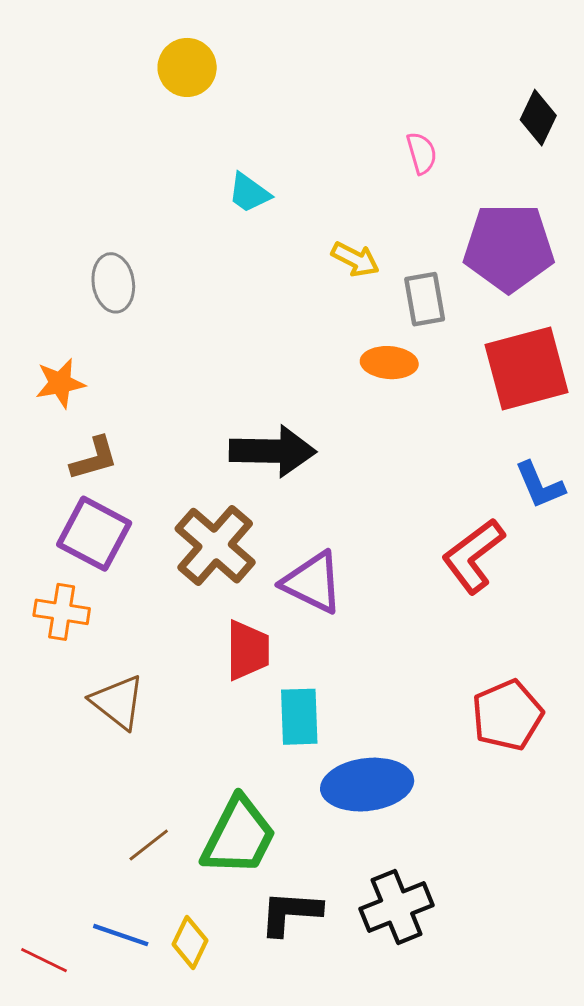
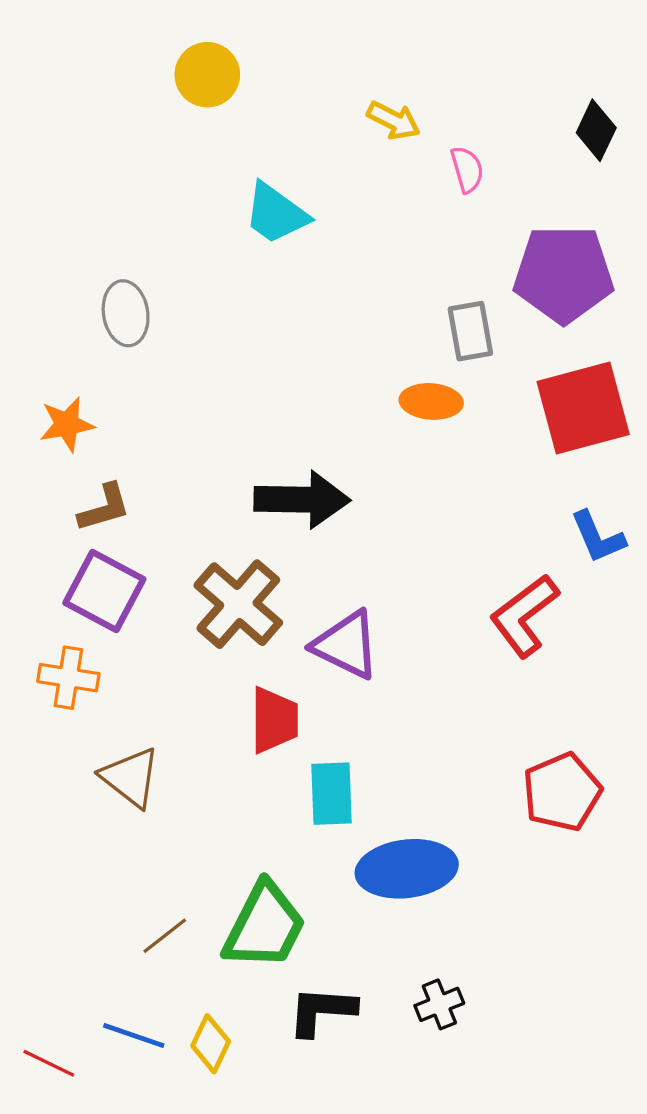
cyan trapezoid: (249, 193) -> (276, 214), size x1.4
yellow arrow: (355, 259) -> (394, 120), moved
black cross: (397, 907) -> (439, 1004), size x0.6

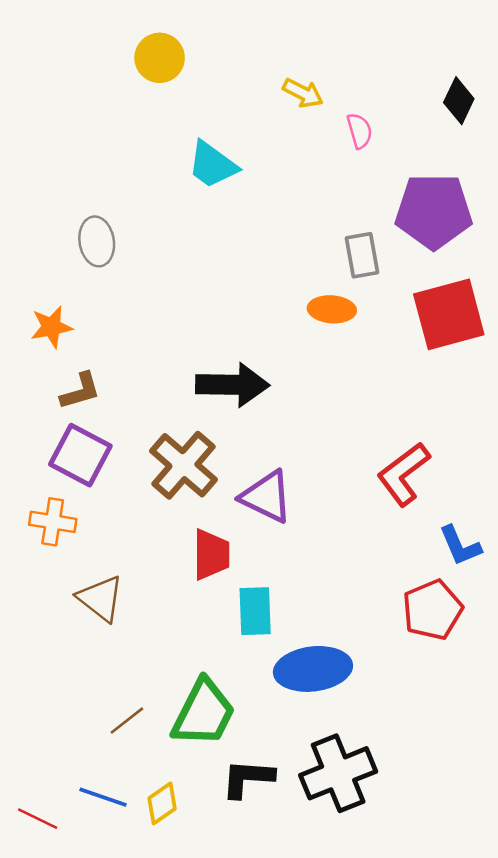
blue L-shape: (598, 537) -> (460, 546), moved
black cross: (439, 1004) -> (338, 773), size x2.0
yellow diamond: (211, 1044) -> (162, 803), turned 30

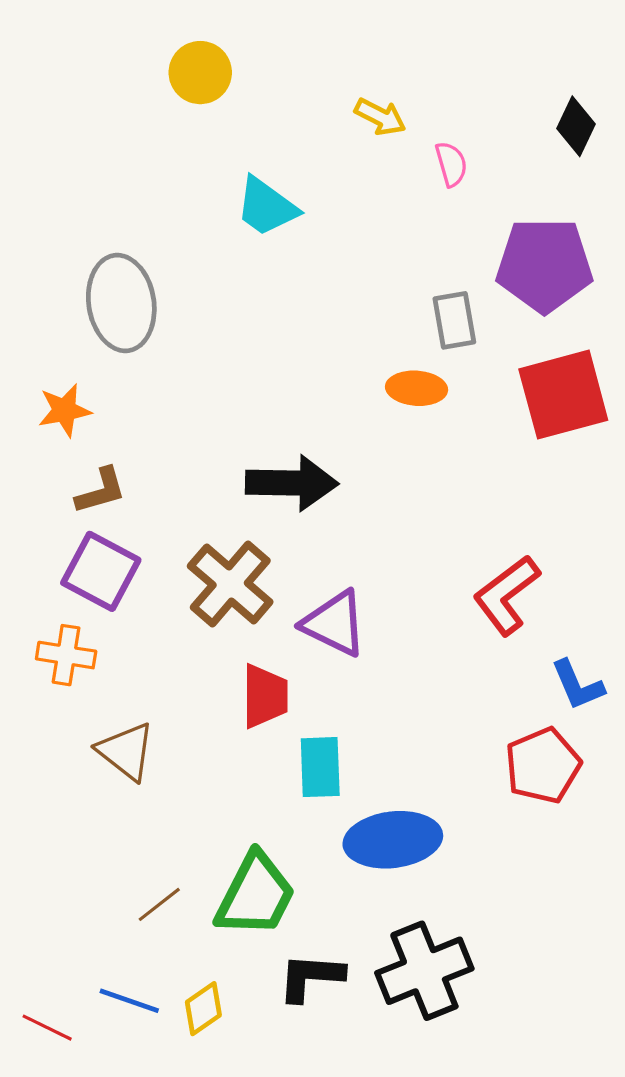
gray ellipse: (97, 241) -> (121, 303), size x1.5

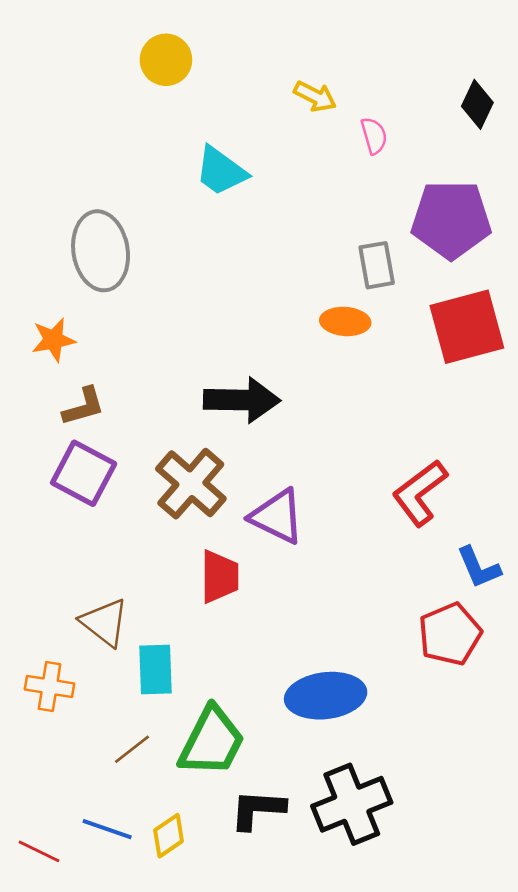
orange cross: (66, 655) -> (50, 686), moved
cyan rectangle: (320, 767) -> (156, 669), moved

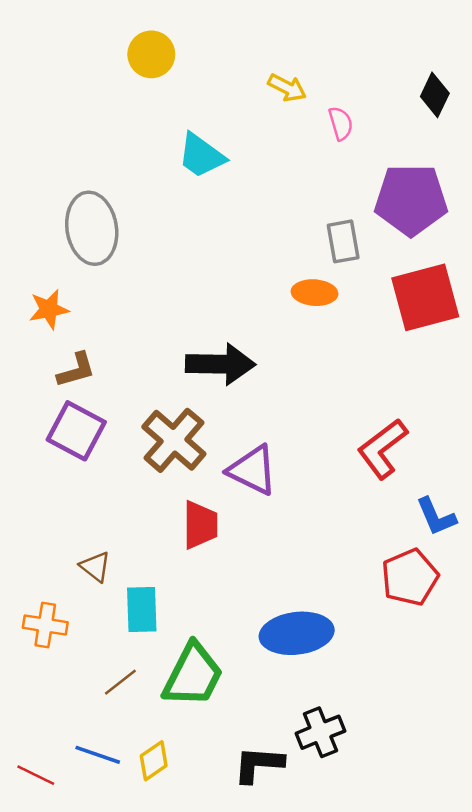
brown triangle: (104, 622) -> (95, 567), size x0.7
black cross: (352, 804) -> (320, 732), size x0.7
black L-shape: (258, 809) -> (259, 764), moved

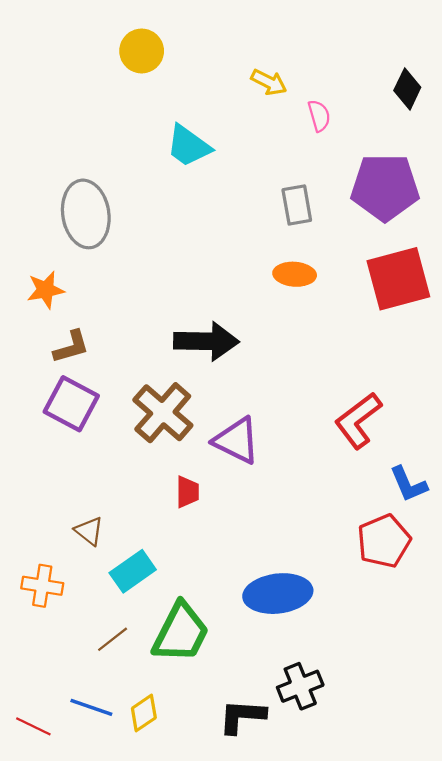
gray rectangle: (343, 241) -> (297, 205), moved
red trapezoid: (200, 525) -> (187, 492), size x0.7
cyan rectangle: (142, 609) -> (133, 571), turned 57

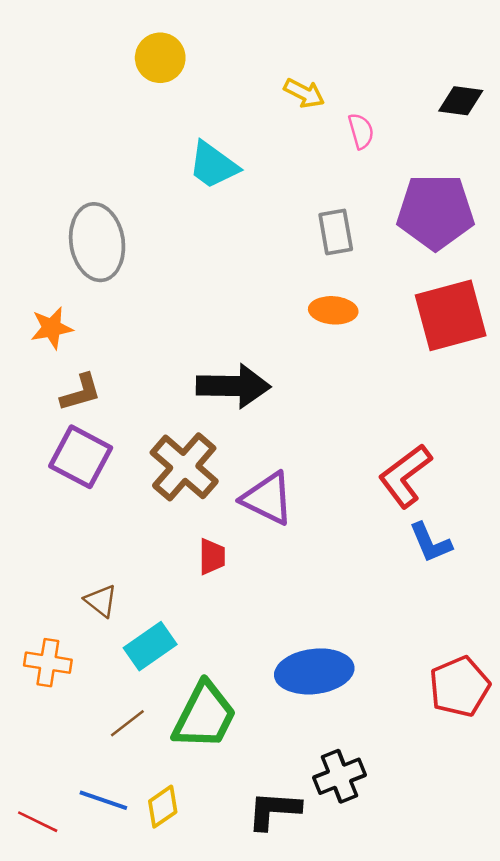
black diamond: (407, 89) -> (461, 101), turned 72
blue L-shape: (408, 484) -> (430, 543), moved
red pentagon: (384, 541) -> (459, 687), moved

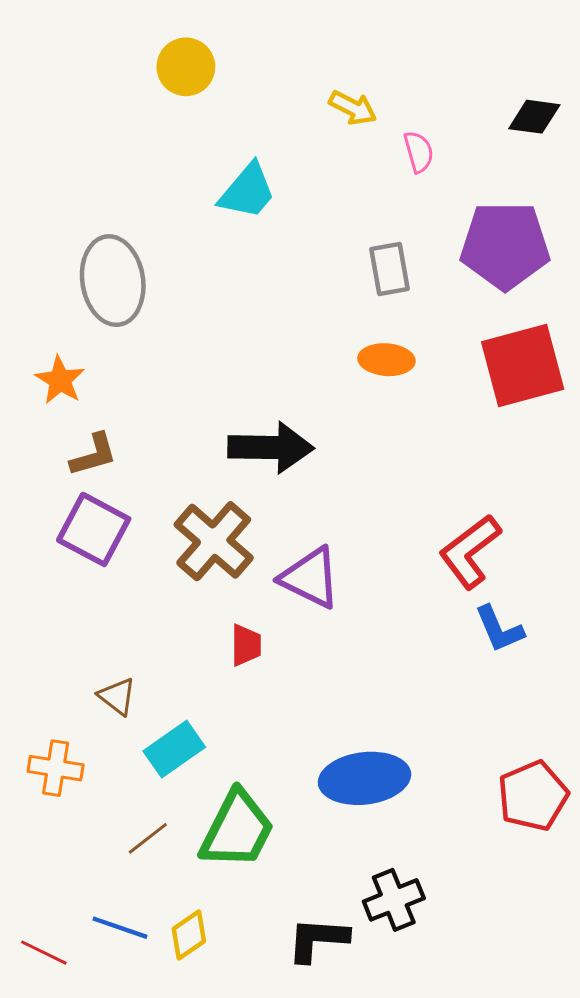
cyan trapezoid: (213, 165) -> (247, 191), turned -86
orange star: (52, 328) -> (60, 380), turned -30

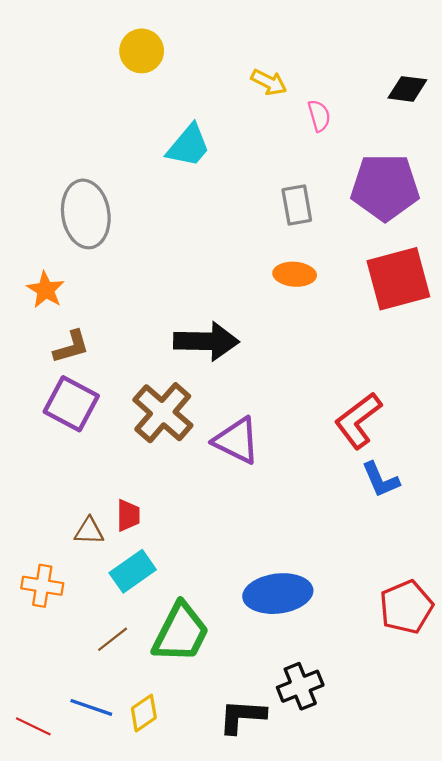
red trapezoid: (246, 645) -> (128, 515), moved
brown triangle: (117, 696) -> (89, 531), turned -36

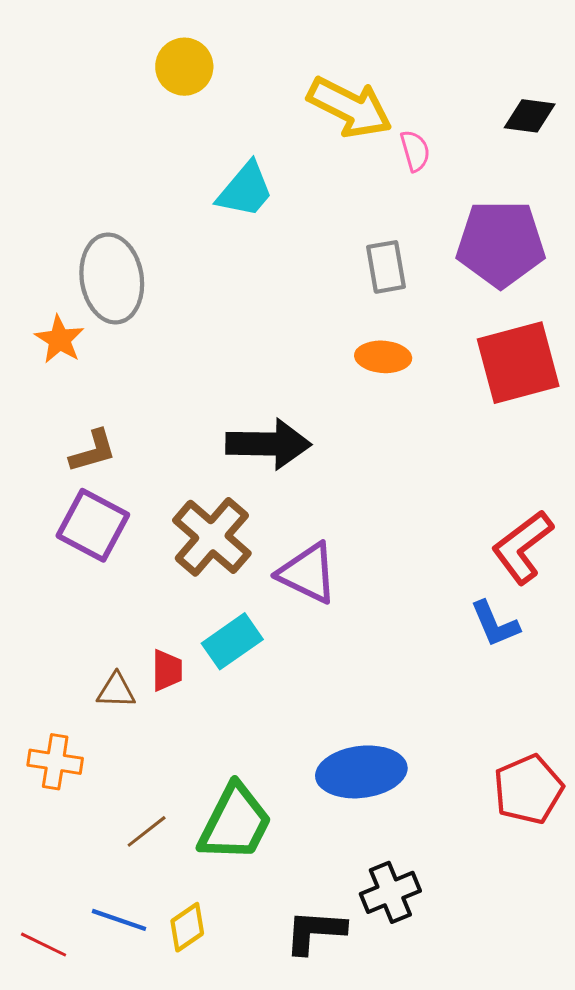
yellow arrow: (269, 82) -> (350, 107), size x1.8
orange star: (46, 290) -> (60, 339), moved
red L-shape: (358, 420) -> (522, 547), moved
cyan rectangle: (133, 571) -> (232, 641), moved

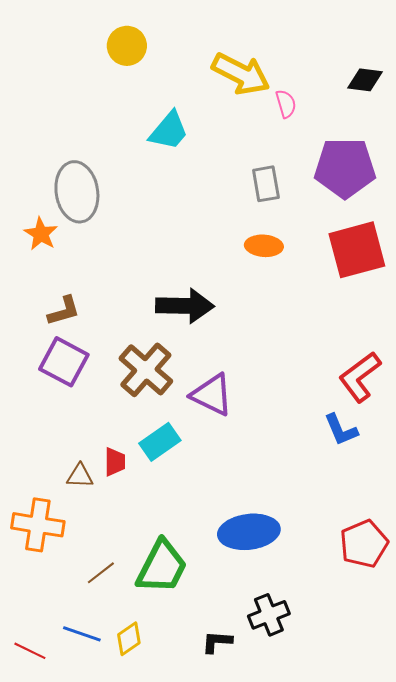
orange cross: (55, 762) -> (38, 525), size x1.4
black L-shape: (315, 932) -> (217, 642), size x0.7

